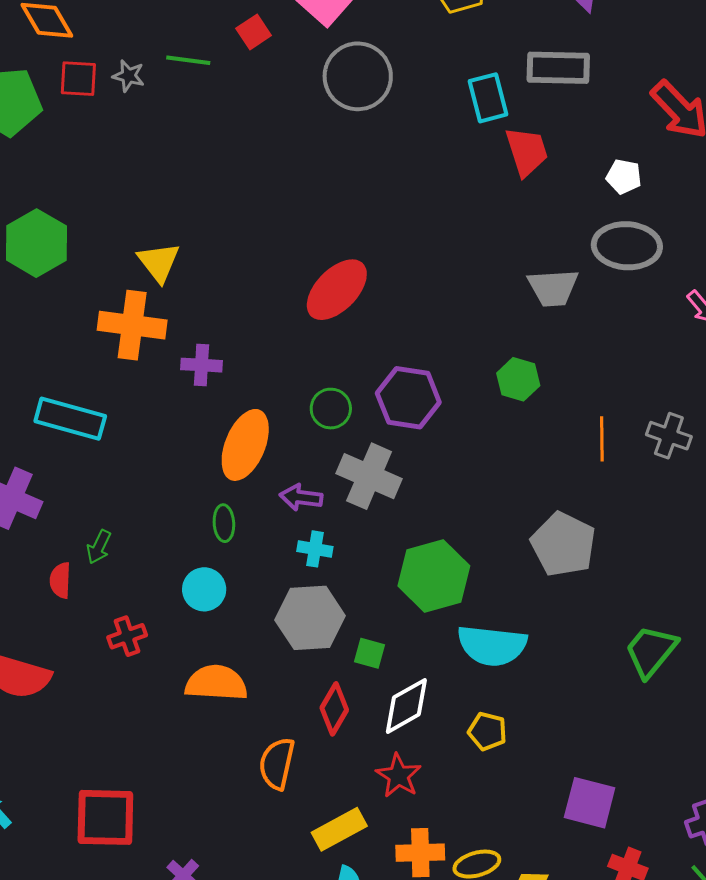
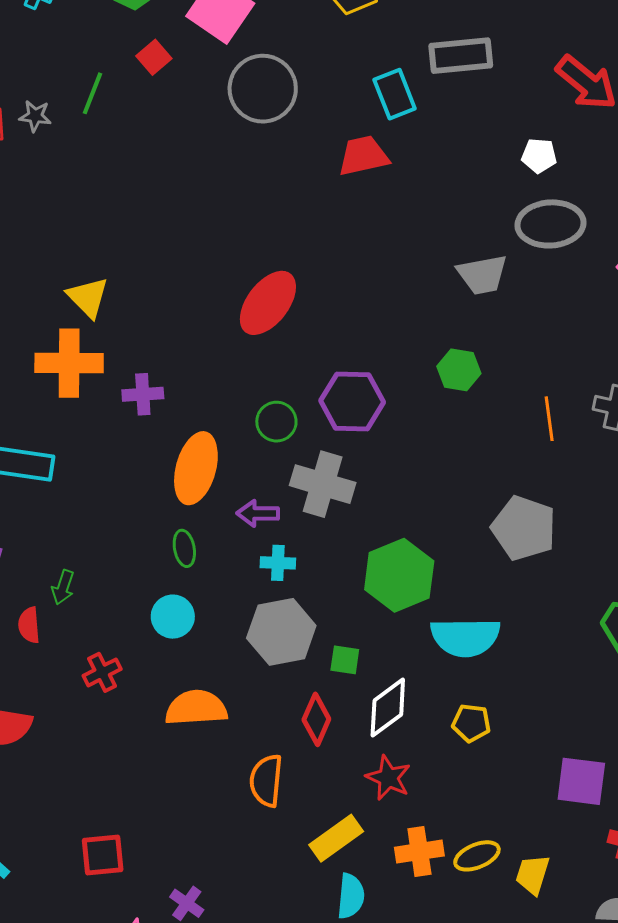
green line: (188, 60) -> (93, 93), turned -69
red trapezoid: (527, 151) -> (363, 156), moved, turned -78
red square: (105, 817) -> (103, 855), size x0.7

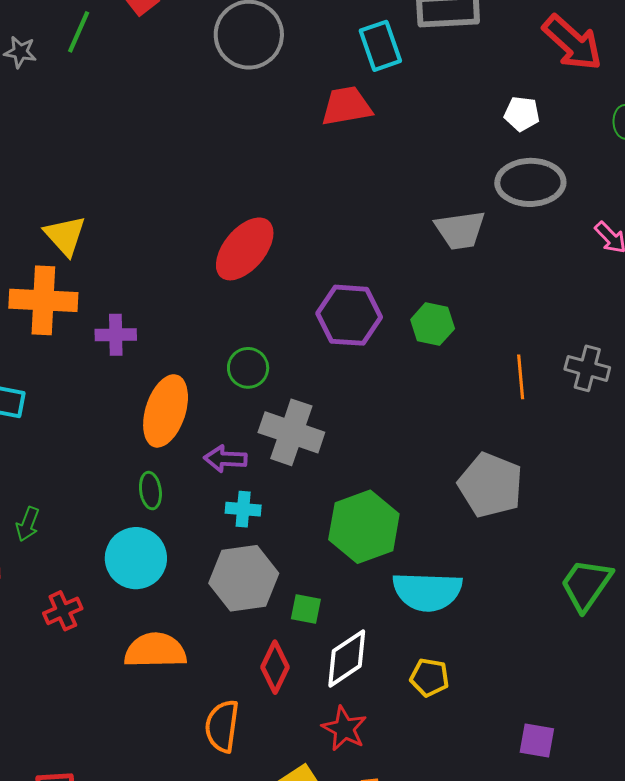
purple hexagon: (352, 401) -> (349, 315), moved
cyan circle: (173, 617) -> (136, 558), size x1.4
purple square: (581, 781) -> (537, 741), size x0.7

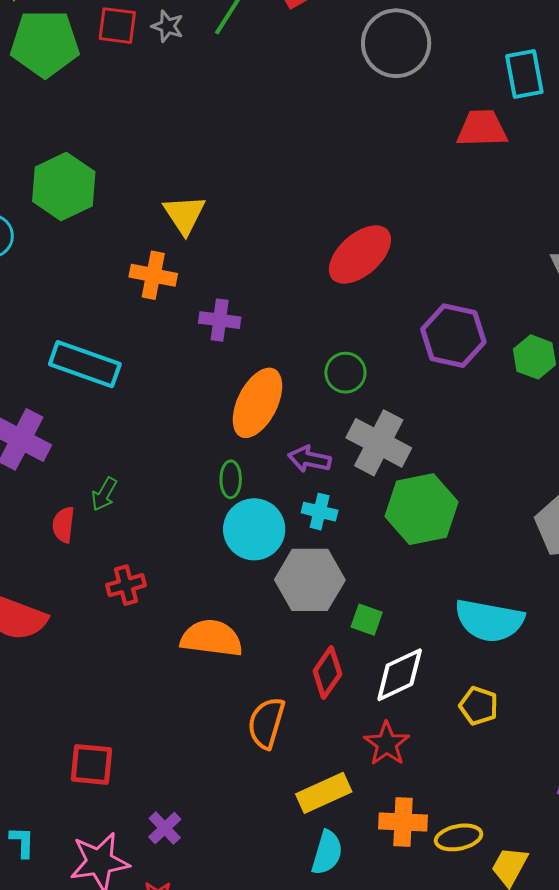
orange cross: (43, 300) -> (153, 275), size x0.7
green hexagon: (364, 527) -> (422, 509), moved
cyan circle: (136, 558) -> (254, 529), moved

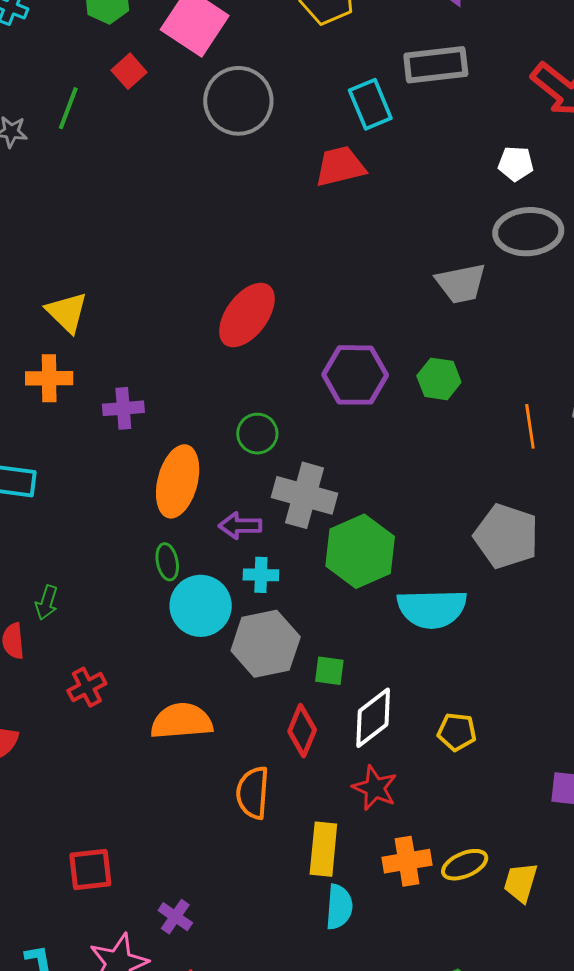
cyan semicircle: (489, 621) -> (432, 609), moved
yellow rectangle: (324, 793) -> (323, 849), turned -48

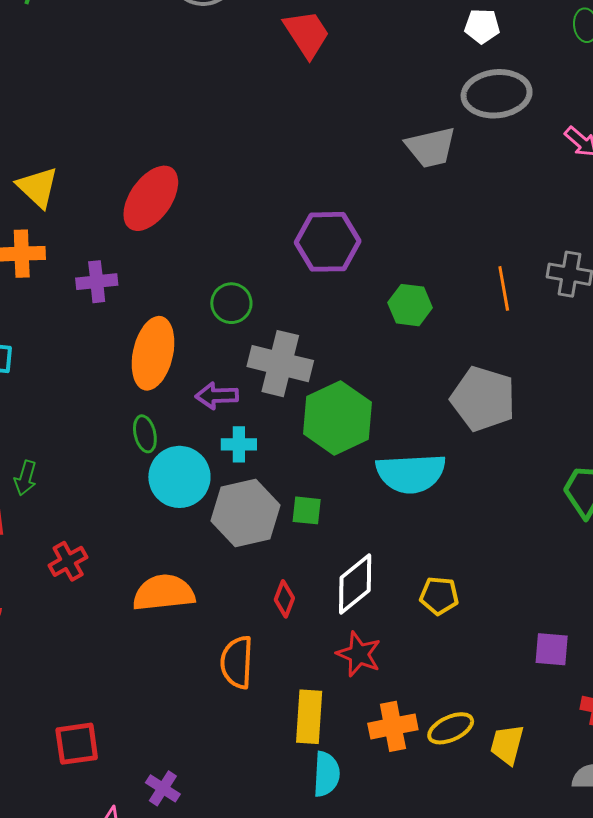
red trapezoid: (340, 166) -> (307, 34), turned 72
red ellipse: (247, 315) -> (151, 198), moved
green hexagon: (439, 379) -> (410, 305), moved
green square: (329, 671) -> (307, 510), moved
red diamond: (302, 731) -> (284, 599), size x0.7

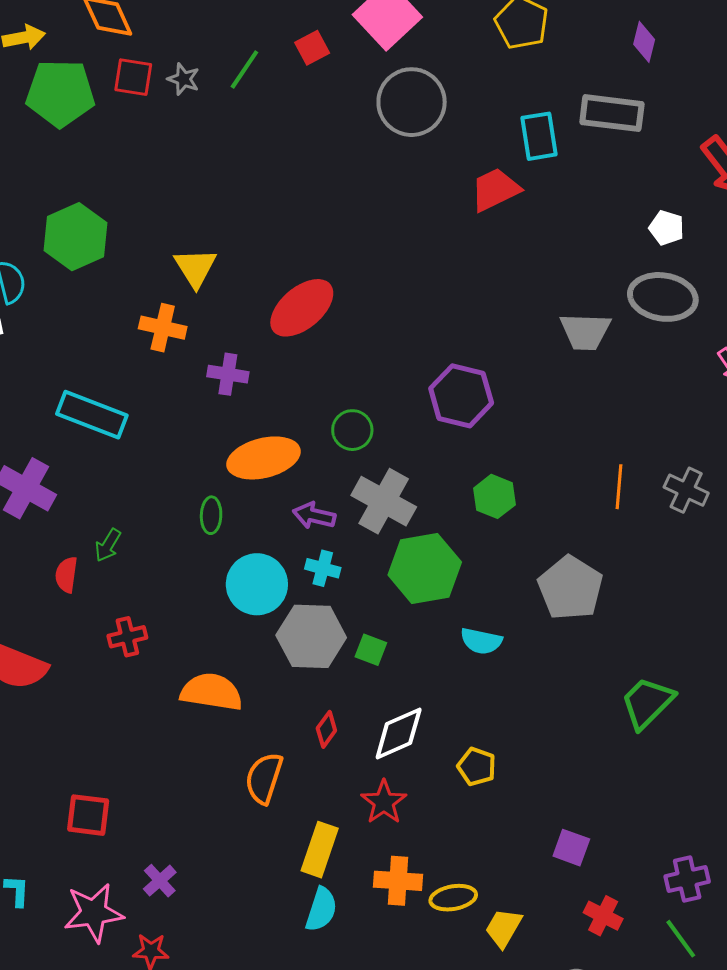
red trapezoid: (307, 34) -> (495, 190), turned -98
green hexagon: (410, 305) -> (494, 496), moved
orange ellipse: (153, 353) -> (264, 458), turned 48
green ellipse: (145, 434) -> (211, 515), moved
cyan semicircle: (411, 473) -> (481, 641), size x0.6

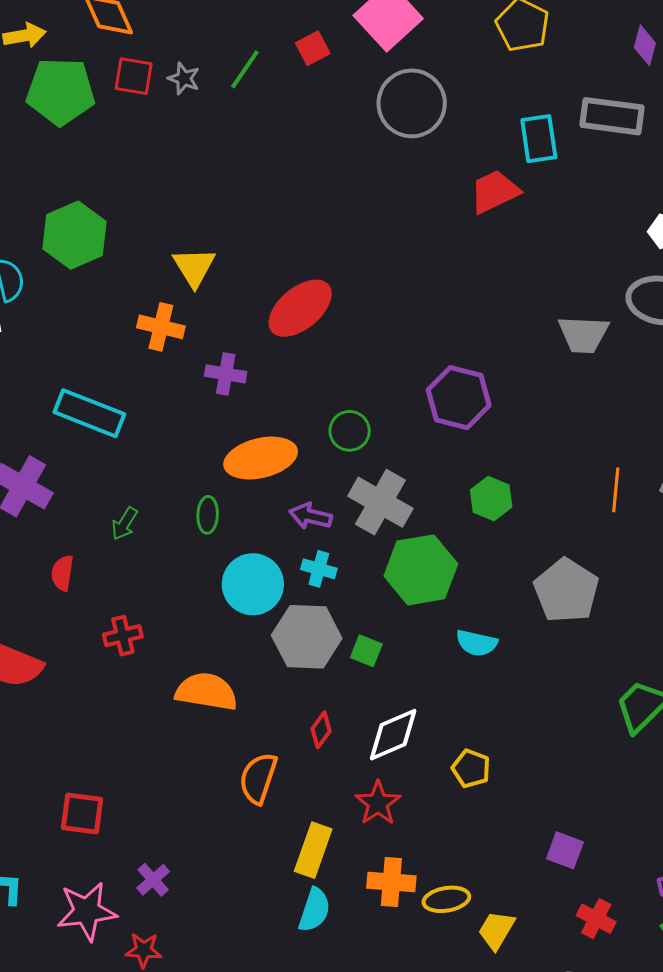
green arrow: (108, 545) -> (124, 524), moved

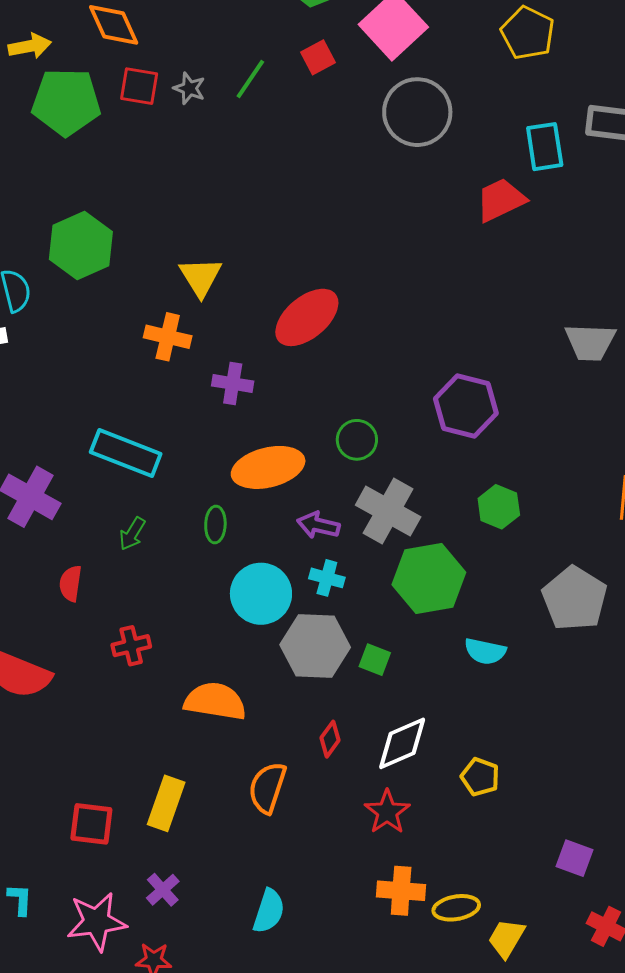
cyan rectangle: (89, 413) -> (126, 453), moved
yellow rectangle: (313, 850) -> (166, 803), moved
cyan semicircle: (314, 910) -> (269, 911), moved

